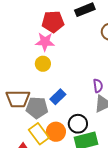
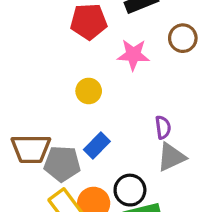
pink star: (45, 42) -> (133, 55), moved
yellow circle: (43, 64) -> (89, 91), moved

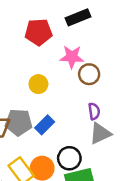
brown circle: (183, 38) -> (89, 74), moved
gray pentagon: (62, 164) -> (19, 122), moved

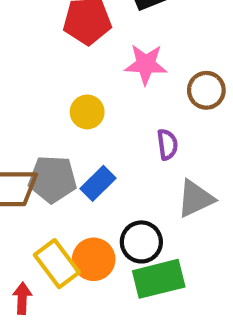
brown circle: (89, 74) -> (206, 90), moved
purple semicircle: (94, 111) -> (167, 144), moved

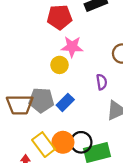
pink star: (146, 64) -> (72, 47), moved
black circle: (141, 242) -> (81, 142), moved

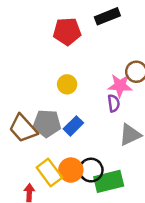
pink star: (72, 47) -> (120, 86), moved
brown trapezoid: (20, 105) -> (23, 128), turned 48

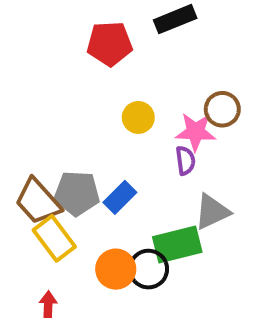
yellow circle: (67, 84) -> (138, 117), moved
yellow rectangle: (49, 173) -> (54, 238), moved
green rectangle: (109, 181) -> (177, 244), moved

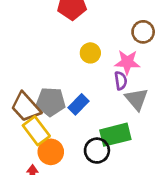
brown circle: (222, 109) -> (143, 32), moved
gray triangle: (212, 212) -> (136, 99), moved, turned -45
orange circle: (116, 269) -> (51, 152), moved

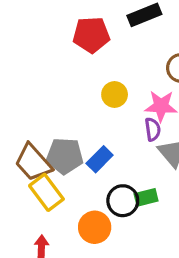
green rectangle: (115, 135) -> (146, 197), size x0.6
black circle: (97, 151) -> (123, 201), moved
orange circle: (51, 152) -> (95, 227), moved

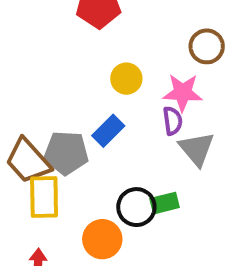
blue rectangle: (100, 159) -> (108, 131), moved
yellow rectangle: (46, 192) -> (44, 197), turned 36

